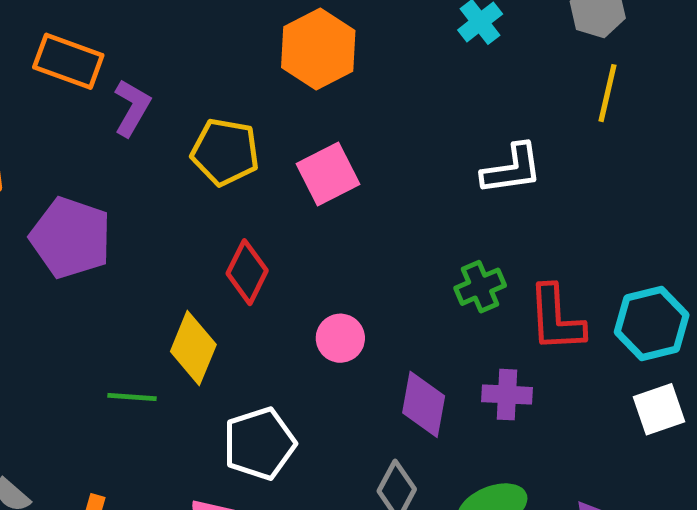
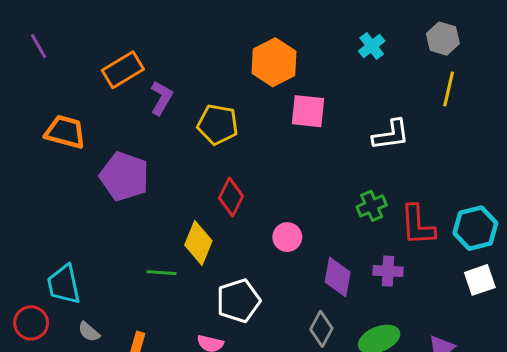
orange rectangle: (68, 61) -> (123, 70), turned -51
pink square: (328, 174) -> (308, 111), moved, turned 33

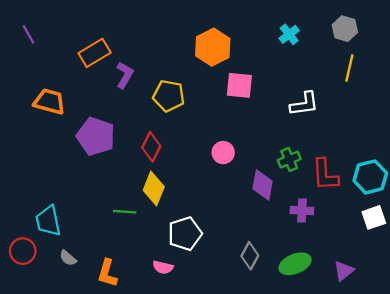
red diamond: (231, 197) -> (151, 147), moved
pink circle: (287, 237) -> (223, 153), moved
purple diamond: (338, 277) -> (263, 185), moved

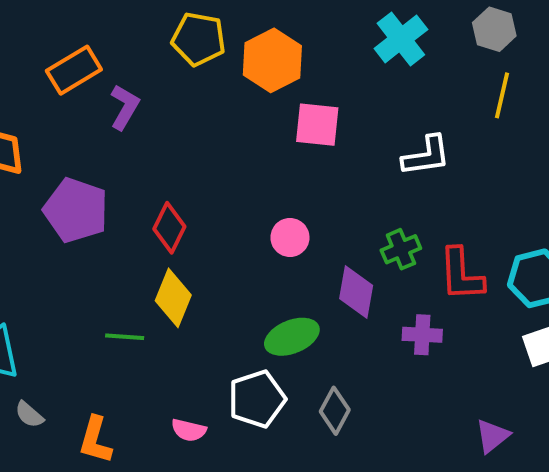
cyan cross: (289, 34) -> (401, 39), size x1.5
yellow pentagon: (169, 96) -> (199, 39), moved
white pentagon: (185, 234) -> (257, 399), moved
green ellipse: (295, 264) -> (292, 337), moved

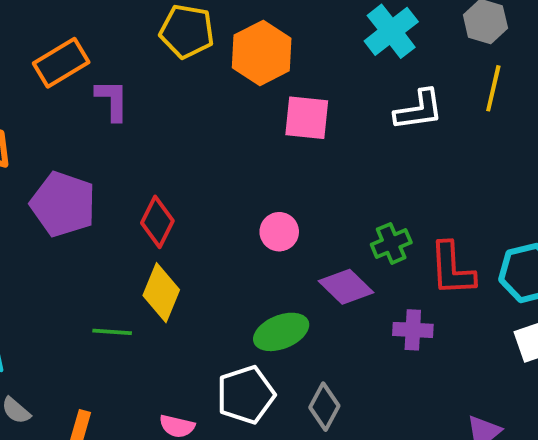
purple L-shape: (125, 107) -> (112, 100), turned -30
white L-shape: (426, 156) -> (419, 110), moved
purple diamond: (356, 292) -> (346, 287), turned -56

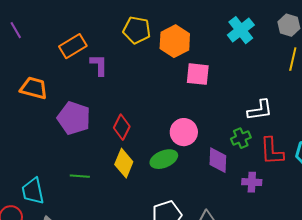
white L-shape: (419, 110) -> (260, 110), moved
pink circle: (279, 232) -> (184, 132), size x1.4
purple diamond: (346, 287) -> (218, 160), turned 48
green line: (112, 332) -> (80, 176), moved
green ellipse: (281, 332) -> (164, 159), moved

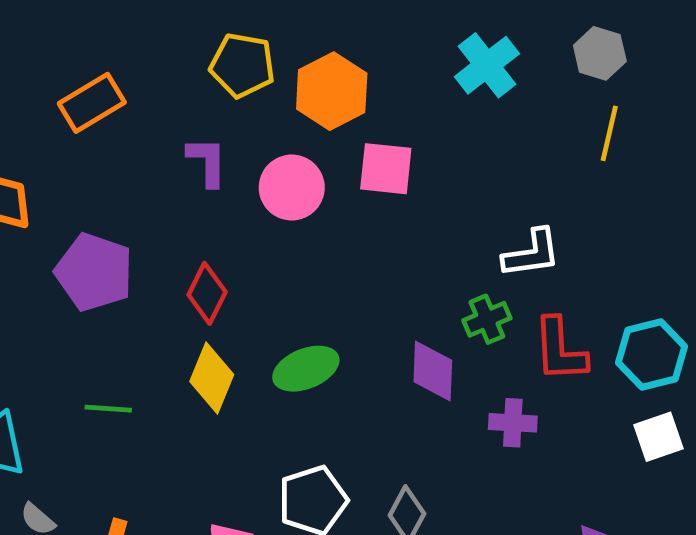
purple L-shape: (99, 65) -> (207, 162), moved
pink circle: (184, 132) -> (292, 188), moved

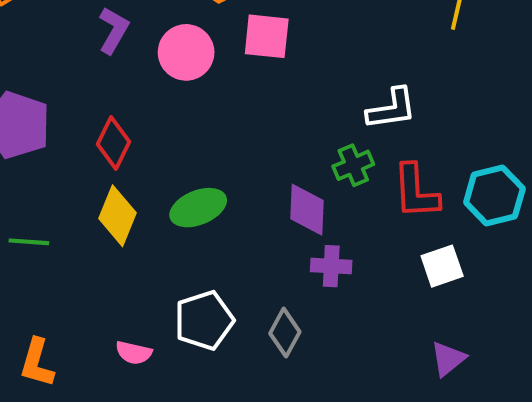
purple L-shape: (207, 162) -> (114, 30), turned 30
purple cross: (513, 423) -> (331, 266), moved
white square: (659, 437) -> (442, 266), moved

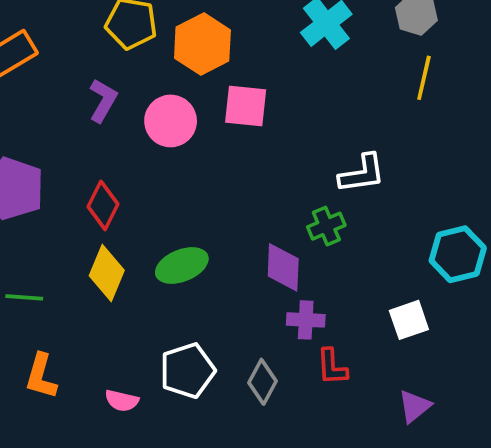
red L-shape: (416, 191) -> (332, 367), moved, size x0.7
orange L-shape: (37, 363) -> (41, 376), moved

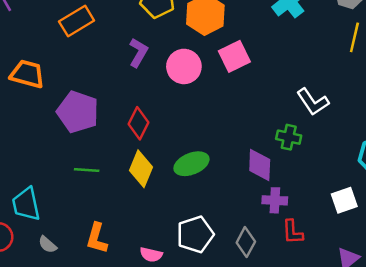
pink square: (246, 106) -> (234, 56), turned -32
white L-shape: (362, 174) -> (313, 102), turned 64
green cross: (326, 226) -> (289, 137), turned 35
green line: (24, 297) -> (87, 170), moved

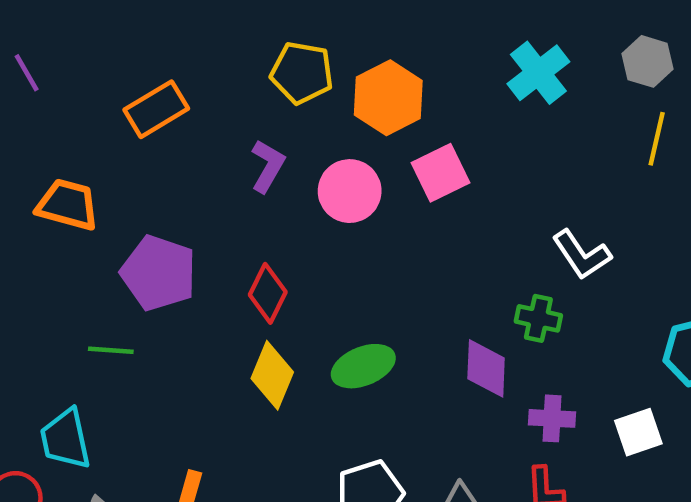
green line: (87, 170) -> (111, 350), moved
purple cross: (275, 200) -> (552, 418), moved

